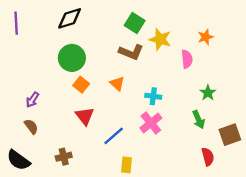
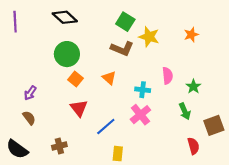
black diamond: (70, 18) -> (65, 17), turned 60
pink semicircle: (187, 59) -> (167, 76), moved

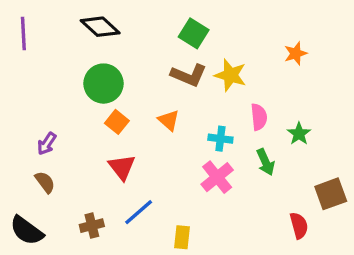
yellow star: (149, 37) -> (230, 75), moved
green arrow: (185, 111) -> (266, 162), moved
blue line: (106, 126) -> (139, 212), moved

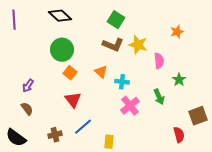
pink semicircle: (259, 117) -> (159, 61), moved
cyan cross: (220, 139) -> (122, 82), moved

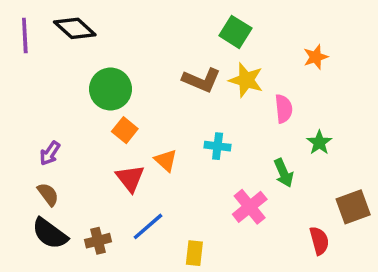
black diamond: (60, 16) -> (75, 28), moved
green square: (116, 20) -> (235, 32), moved
orange triangle: (101, 72) -> (166, 160), moved
pink cross: (130, 106) -> (250, 207), moved
black semicircle: (16, 138) -> (50, 234), moved

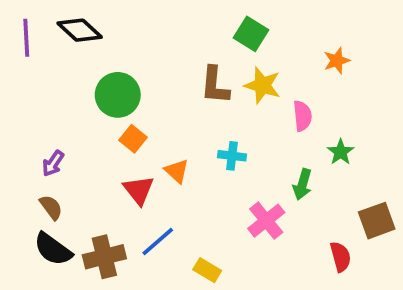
brown L-shape: (201, 80) -> (215, 85), turned 72
green arrow: (284, 173) -> (302, 184), turned 40
brown cross: (98, 241) -> (104, 257), size x1.5
yellow rectangle: (194, 253) -> (207, 270), turned -65

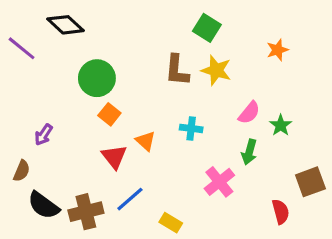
purple line: (26, 38) -> (22, 48), moved, turned -48
pink semicircle: (302, 116) -> (249, 113), moved, turned 45
brown semicircle: (51, 207) -> (22, 171), moved, turned 60

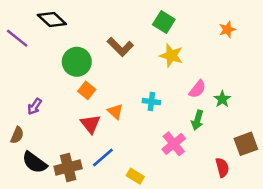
orange star: (277, 50) -> (227, 29), moved
brown L-shape: (177, 70) -> (120, 47), moved, turned -50

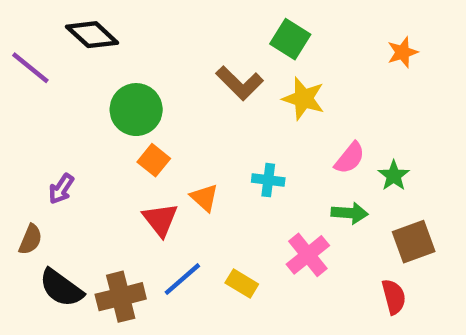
brown L-shape: (120, 47) -> (240, 83), moved
green arrow: (197, 120) -> (350, 213), turned -102
brown square: (246, 144) -> (414, 242), moved
yellow rectangle: (135, 176) -> (242, 283), moved

